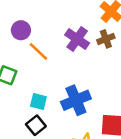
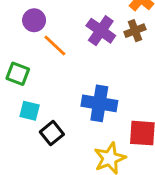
blue cross: (76, 100) -> (99, 103), turned 32
cyan square: (38, 101) -> (30, 111), moved

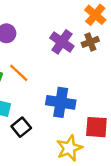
orange line: (55, 45) -> (19, 73), moved

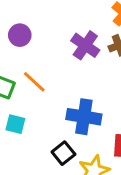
black square: (21, 127) -> (63, 153), moved

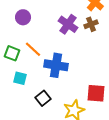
blue cross: (84, 117) -> (56, 65), moved
black square: (63, 153) -> (43, 98), moved

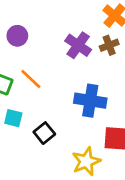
blue cross: (56, 65) -> (90, 101), moved
black square: (43, 98) -> (44, 133), moved

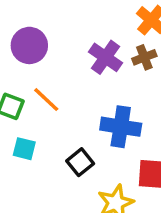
purple circle: (17, 36) -> (29, 45), size x1.4
black square: (44, 133) -> (80, 162), moved

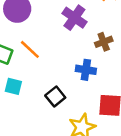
brown cross: (144, 57) -> (104, 42), moved
blue cross: (121, 127) -> (86, 70), size x0.7

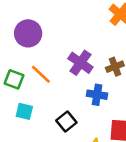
purple cross: (74, 18) -> (80, 63), moved

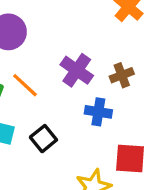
black square: (66, 122) -> (43, 139), moved

